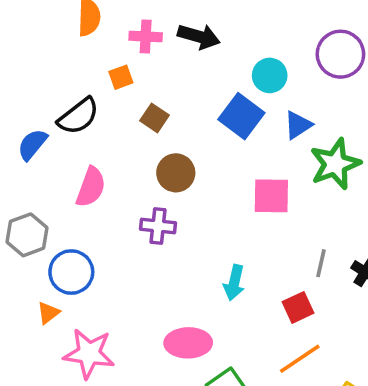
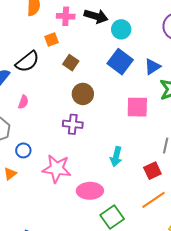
cyan circle: (270, 75) -> (121, 29), moved
pink semicircle: (91, 187) -> (23, 102), moved, size x0.6
blue circle: (71, 272) -> (23, 150), size x0.6
pink star: (89, 353) -> (57, 169), moved

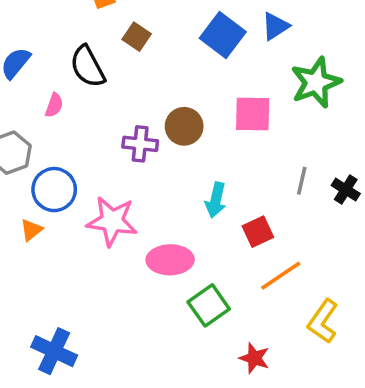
black semicircle: (27, 62) -> (88, 67), moved, turned 100
blue triangle: (152, 67) -> (275, 26), moved
brown circle: (83, 94) -> (184, 126), moved
blue circle: (23, 150) -> (54, 190), size x1.6
red square: (152, 171) -> (258, 232), moved

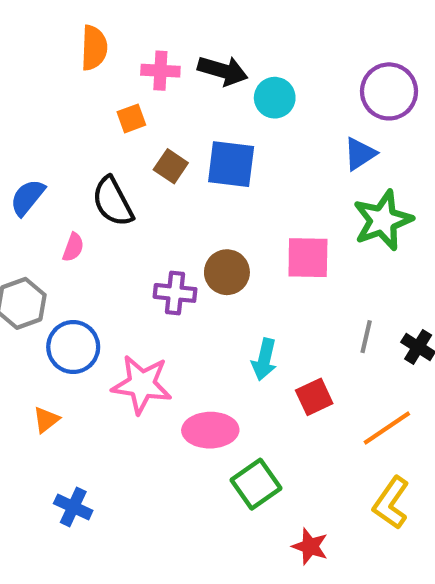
blue triangle: (275, 26) -> (360, 154), moved
blue square: (223, 35) -> (231, 164), moved, turned -30
orange triangle: (31, 230) -> (46, 420), moved
orange line: (281, 276) -> (387, 428), moved
blue cross: (54, 351) -> (73, 507), moved, size x0.7

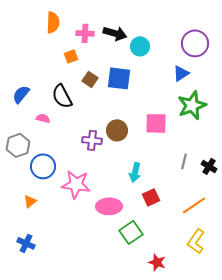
pink semicircle: (73, 247) -> (43, 118), turned -96
red square: (314, 397) -> (151, 197), moved
blue cross: (73, 507) -> (26, 243), moved

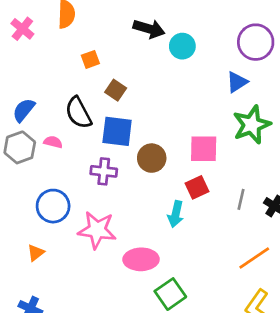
pink cross: (85, 33) -> (22, 29), moved, turned 36
blue square: (119, 78) -> (117, 131), moved
purple cross: (92, 140) -> (104, 171), moved
gray hexagon: (18, 145) -> (20, 147), moved
red square: (151, 197) -> (197, 187), moved

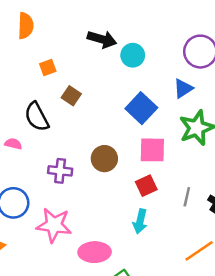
blue square: (117, 131) -> (141, 108), moved, turned 36
cyan arrow: (176, 214) -> (140, 221), moved

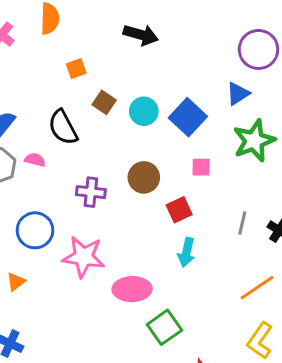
cyan circle: (133, 55) -> (144, 111), moved
pink square: (152, 150) -> (201, 167), size x0.6
red square: (146, 186) -> (179, 210), moved

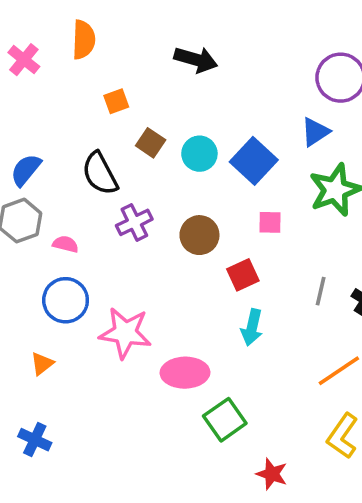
pink semicircle: (35, 160) -> (66, 244), moved
purple cross: (91, 192) -> (134, 222), moved, turned -32

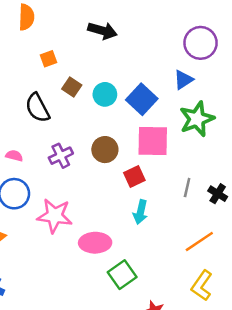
purple cross: (134, 222) -> (61, 156), moved
pink square: (270, 222) -> (153, 141), size x2.0

